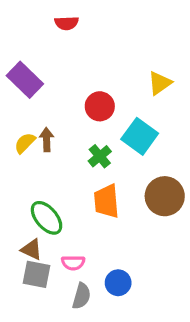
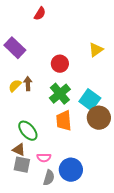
red semicircle: (66, 23) -> (40, 14), turned -56
cyan square: (140, 136) -> (90, 100), moved
green cross: (100, 156) -> (60, 94), size x1.5
blue circle: (118, 283) -> (71, 170), size x1.5

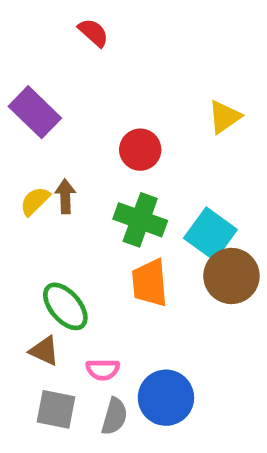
red semicircle: (40, 14) -> (93, 33), turned -80
green cross: (60, 94) -> (140, 220), turned -30
gray square: (22, 165) -> (56, 409), moved

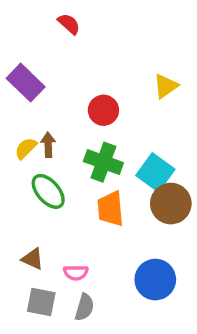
green ellipse: (65, 306) -> (48, 191), moved
blue circle: (166, 398) -> (155, 280), moved

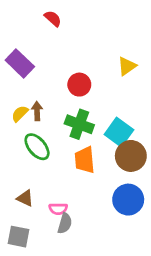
blue circle: (155, 280) -> (128, 200), moved
gray square: (41, 302) -> (18, 237), moved
gray semicircle: (84, 307) -> (65, 223), moved

